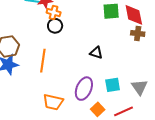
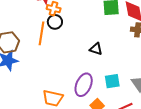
orange line: (43, 61) -> (41, 33), moved

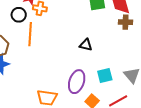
black circle: (55, 22) -> (19, 15), moved

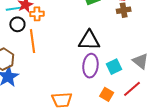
black triangle: (86, 45) -> (89, 40), size x1.6
purple ellipse: (77, 82) -> (90, 66), moved

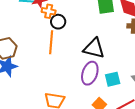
black circle: (17, 24) -> (58, 22), moved
orange line: (33, 41) -> (51, 42), moved

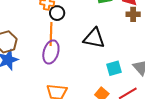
purple ellipse: (90, 73) -> (51, 52), moved

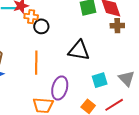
orange line: (51, 34) -> (36, 63), moved
purple ellipse: (51, 52) -> (60, 88), moved

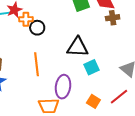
cyan square: (100, 80) -> (92, 67), moved

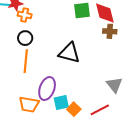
black circle: (37, 28) -> (25, 38), moved
cyan square: (92, 67) -> (61, 102), moved

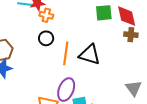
orange line: (26, 61) -> (66, 53), moved

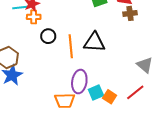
orange cross: (46, 15) -> (34, 17), moved

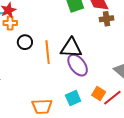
purple ellipse: (79, 82) -> (78, 65), moved, turned -45
orange square: (110, 97) -> (99, 94), moved

